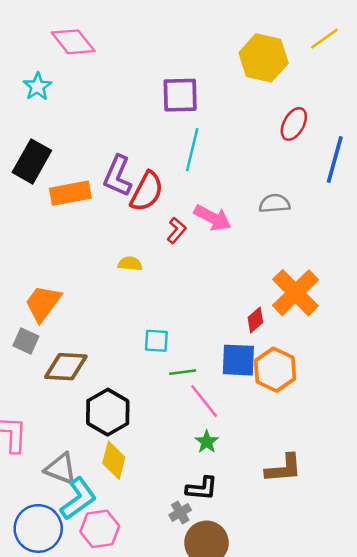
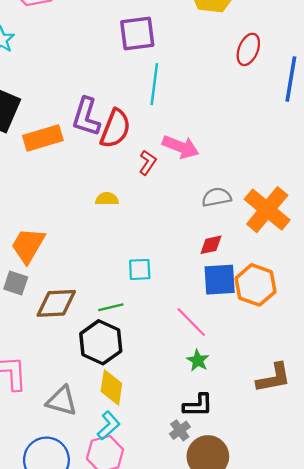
gray semicircle: (274, 203) -> (217, 197), moved
red diamond: (255, 320) -> (211, 245), moved, turned 35
green line: (183, 372) -> (111, 307), moved
cyan L-shape: (78, 499) -> (109, 425), moved, size x0.7

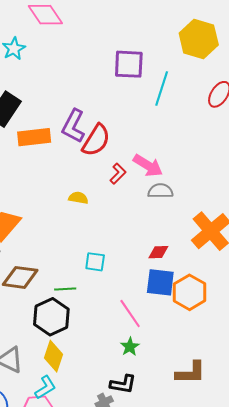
cyan line: (154, 84) -> (162, 89), moved
gray semicircle: (217, 197) -> (160, 191), moved

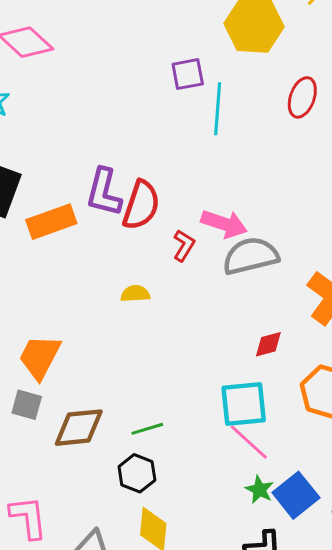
purple square: (129, 64) -> (188, 74), moved, size x0.7
gray semicircle: (160, 191) -> (251, 256), size x1.5
cyan square: (95, 262) -> (244, 404), moved, size x1.6
blue square: (160, 282) -> (296, 495), moved, turned -32
black hexagon: (51, 317) -> (137, 473), size x0.7

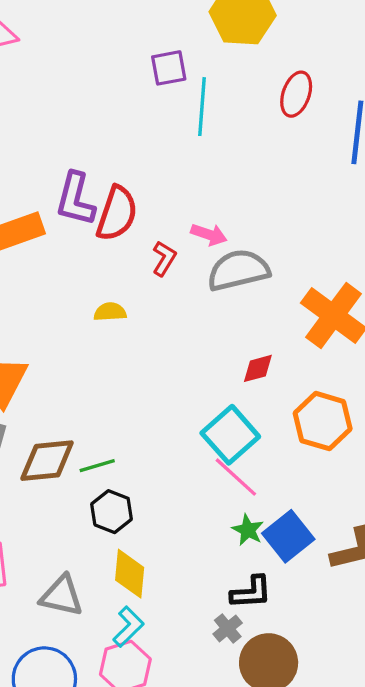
pink arrow: (224, 224) -> (209, 234), size x0.7
cyan square: (244, 404) -> (230, 435), turned -36
green line: (147, 429) -> (97, 466), moved

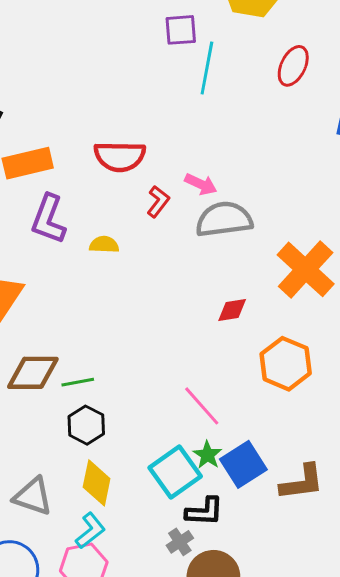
purple L-shape: (75, 199) -> (48, 219), moved
red semicircle: (117, 214) -> (120, 156), turned 66
cyan square: (230, 435) -> (175, 472), moved

